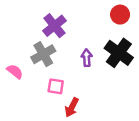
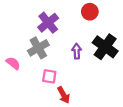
red circle: (120, 15) -> (90, 12), moved
red arrow: (72, 107) -> (64, 95), turned -56

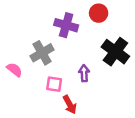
purple cross: (48, 23) -> (66, 25), moved, turned -35
purple arrow: (77, 51) -> (84, 73), moved

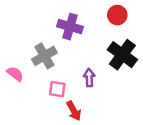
red circle: (99, 13) -> (117, 15), moved

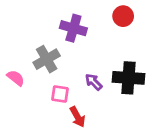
black cross: (122, 55) -> (129, 78), moved, turned -32
purple arrow: (89, 78) -> (94, 82), turned -42

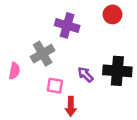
pink semicircle: (16, 78) -> (14, 71), turned 63
red arrow: (77, 117) -> (71, 106), turned 30

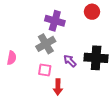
gray cross: (43, 54) -> (46, 44), moved

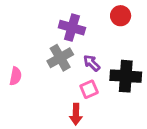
purple arrow: (70, 61) -> (92, 63), moved
pink square: (45, 70) -> (89, 89), moved, turned -32

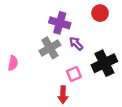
purple arrow: (92, 63) -> (76, 44), moved
black cross: (126, 76) -> (104, 63), turned -30

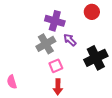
pink semicircle: (13, 63) -> (12, 82), moved, turned 152
pink square: (74, 74) -> (56, 66), moved

